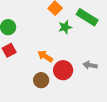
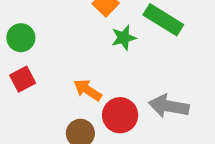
gray arrow: (90, 65) -> (169, 106), size x1.5

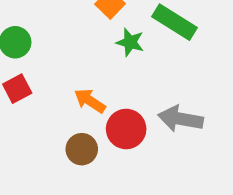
green star: (124, 38) -> (130, 42), turned 30

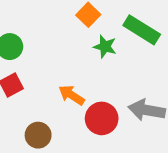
brown circle: (82, 149) -> (38, 135), moved

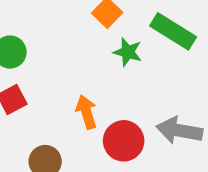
orange arrow: (72, 95) -> (86, 112), turned 40

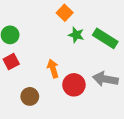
green rectangle: (173, 31) -> (105, 38), moved

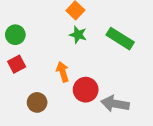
green star: (76, 35) -> (78, 35), moved
gray arrow: (105, 79) -> (115, 104), moved

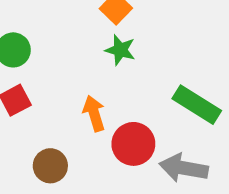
green rectangle: (120, 39) -> (197, 105), moved

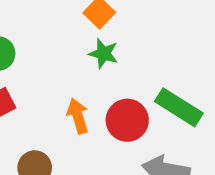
red circle: (133, 144) -> (127, 120), moved

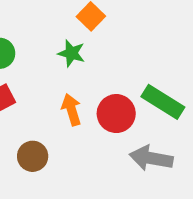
green star: (104, 54) -> (71, 53), moved

